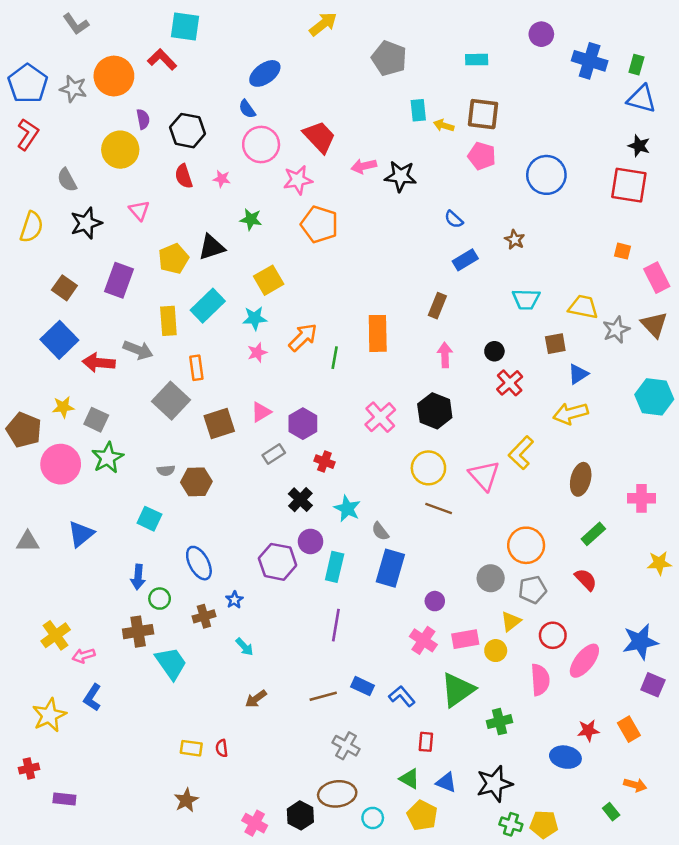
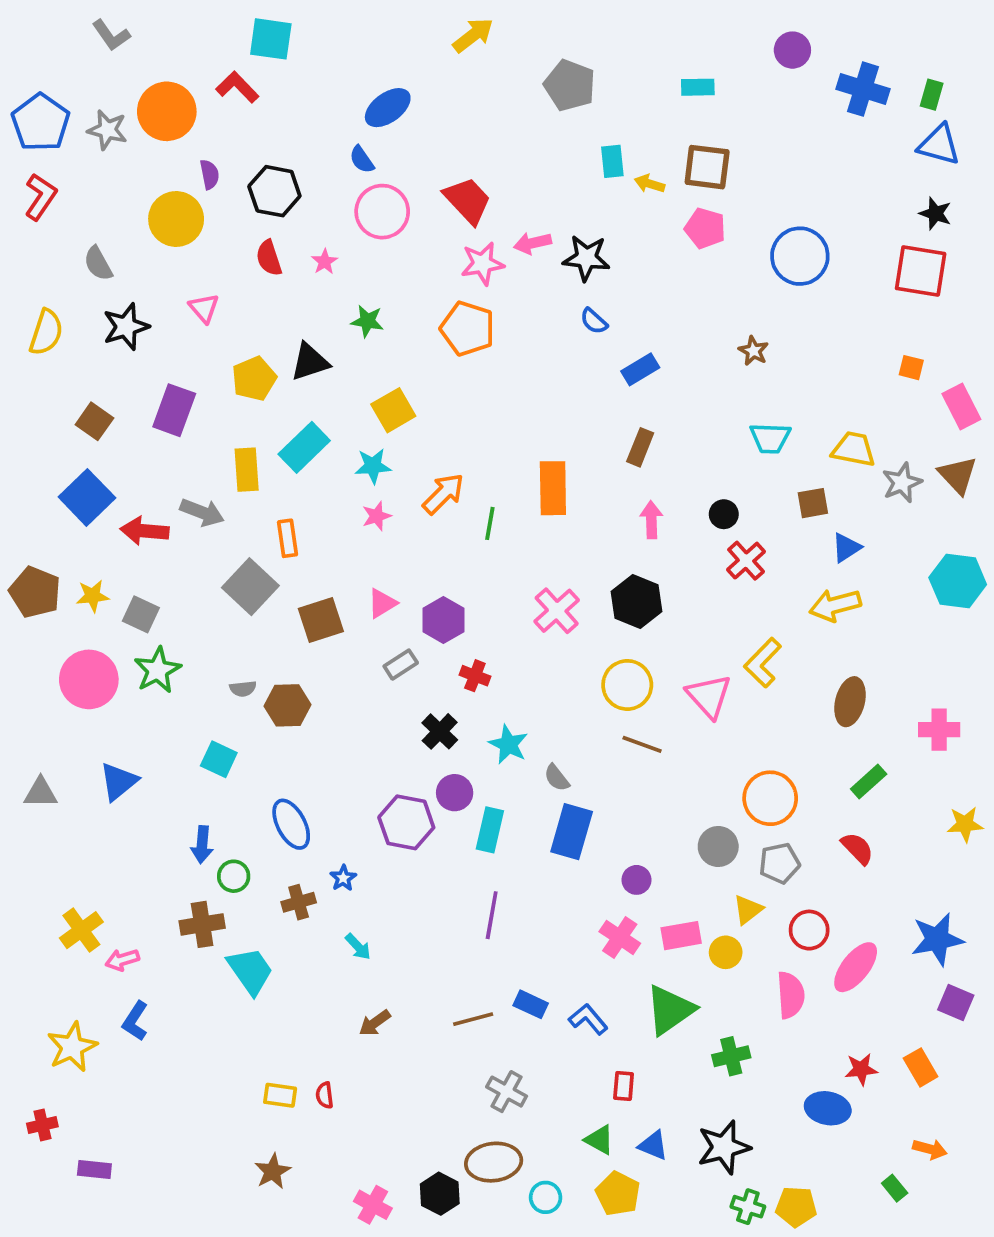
pink star: (222, 179) -> (325, 262), turned 30
pink star: (298, 180) -> (482, 264), moved
blue semicircle: (454, 219) -> (594, 321), moved
blue rectangle: (465, 260) -> (640, 369), moved
brown pentagon: (24, 430) -> (35, 592), moved

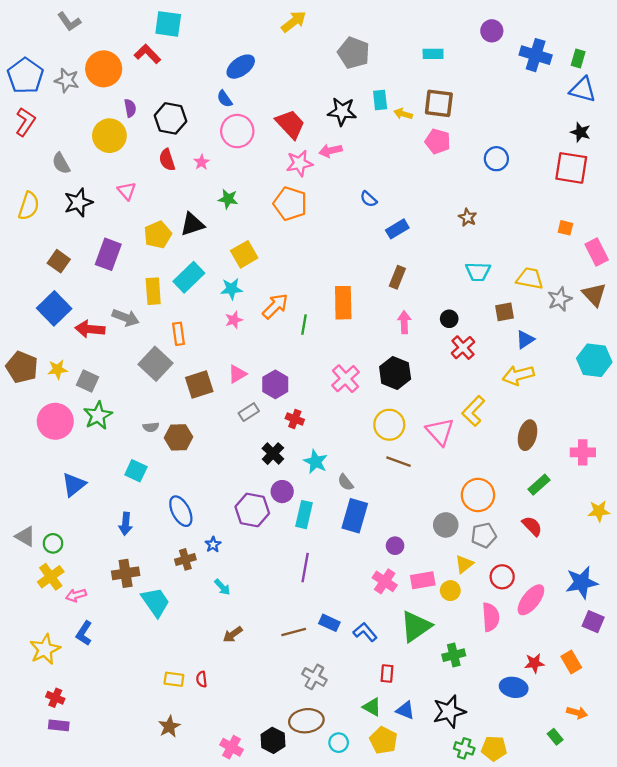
blue circle: (800, 256) -> (496, 159), size x0.7
black star: (586, 258) -> (342, 111), moved
gray triangle: (41, 793) -> (25, 536), moved, turned 30
green circle: (234, 876) -> (53, 543), moved
red cross: (42, 1125) -> (55, 698), moved, turned 36

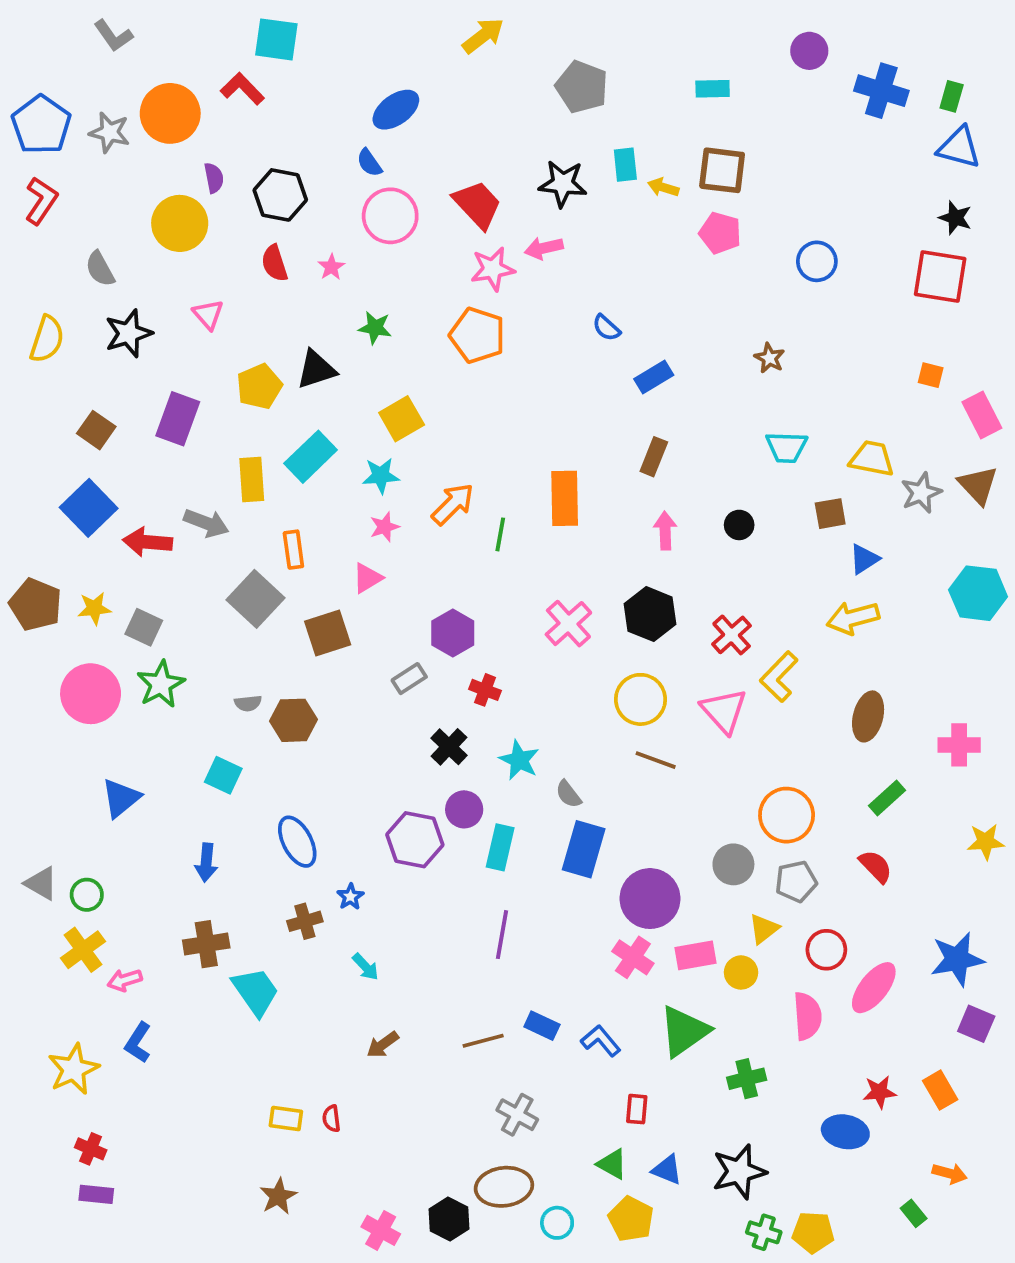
red cross: (463, 348) -> (732, 635), moved
pink triangle: (237, 374) -> (367, 578), moved
purple circle: (395, 546) -> (650, 899), size x2.0

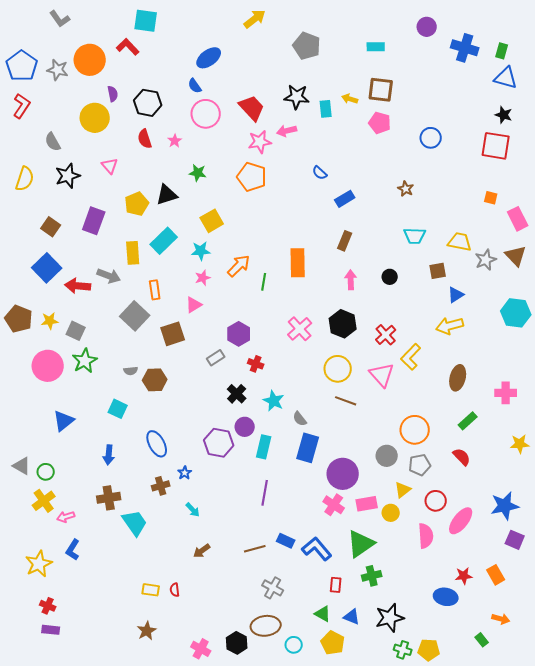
cyan rectangle: (625, 165) -> (326, 109), moved
blue L-shape: (601, 1041) -> (317, 549), size x1.4
green cross: (747, 1079) -> (372, 576), moved

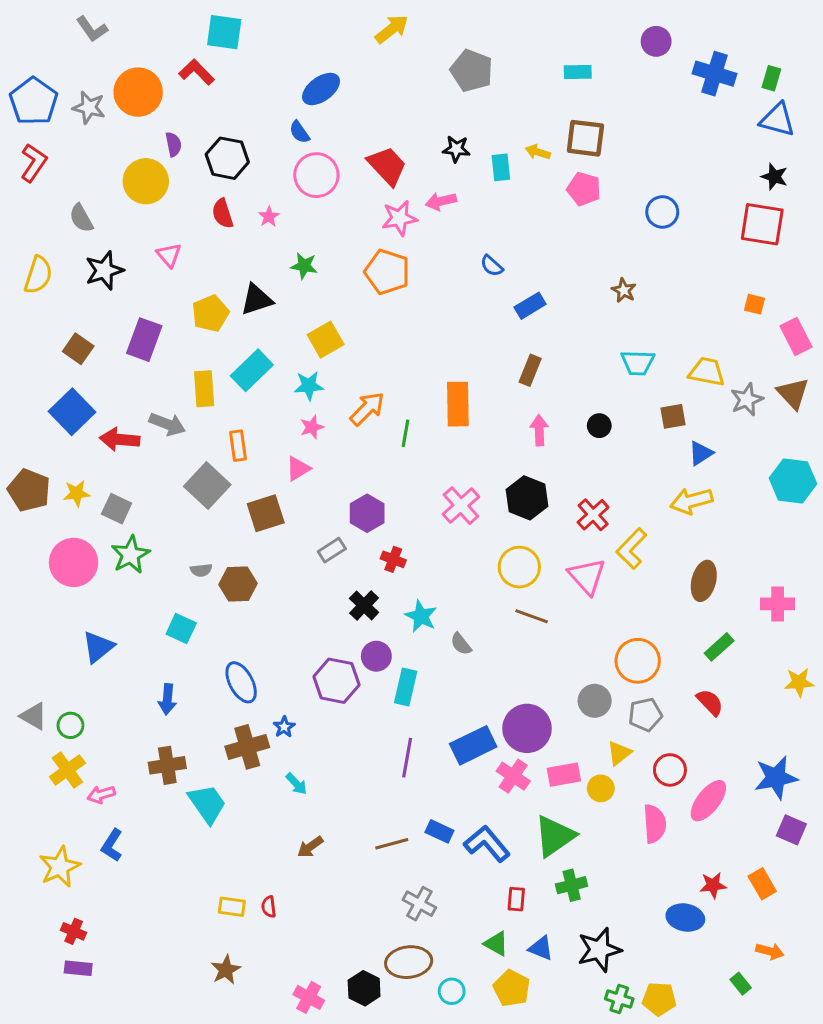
black star: (297, 97) -> (456, 149), size x0.7
blue rectangle: (308, 448) -> (473, 745), moved, turned 48
brown cross: (161, 486) -> (247, 747), size x1.5

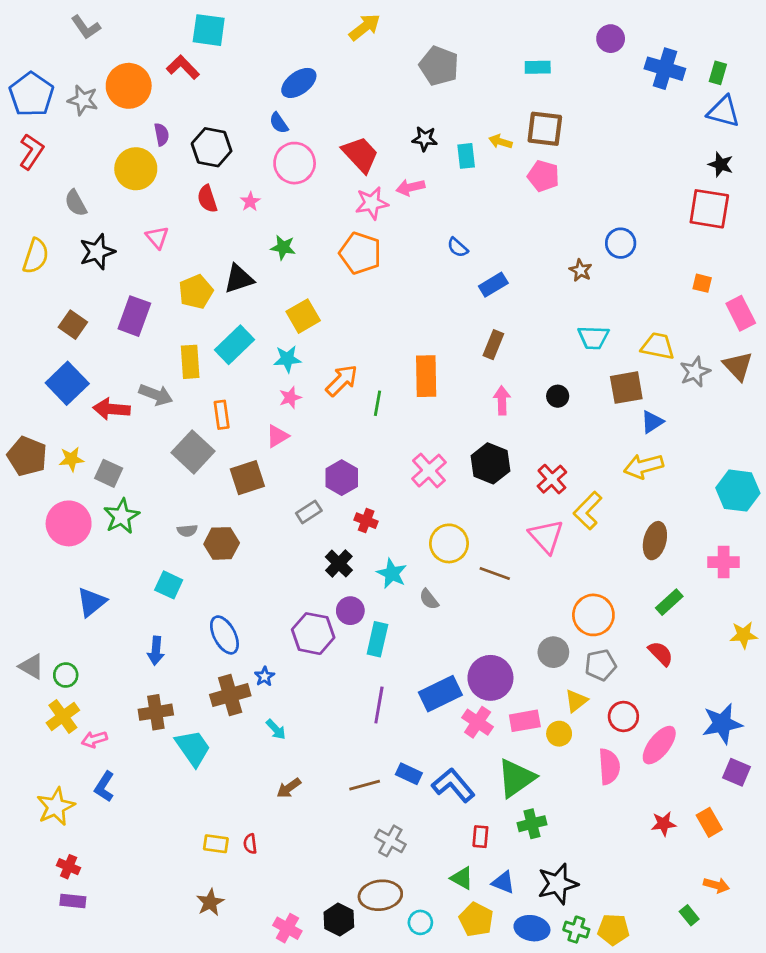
blue circle: (662, 212) -> (621, 243), moved
brown square: (673, 416) -> (626, 388), size x1.4
cyan hexagon: (793, 481) -> (738, 491), moved
yellow circle: (519, 567) -> (449, 543), moved
blue ellipse: (685, 918) -> (532, 928), moved

